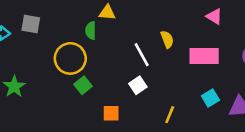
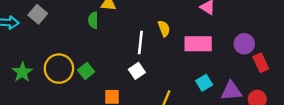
gray square: (31, 24) -> (38, 14), turned 30
white line: (142, 55) -> (140, 43), turned 35
yellow circle: (70, 58) -> (59, 69), moved

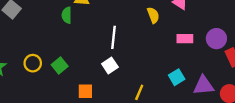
yellow semicircle: (164, 28) -> (153, 15), moved
pink rectangle: (198, 44) -> (185, 39), moved, size x0.6
yellow circle: (59, 69) -> (33, 63), size x0.6

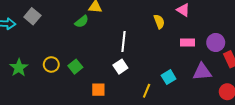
green semicircle: (67, 15) -> (82, 22), turned -128
cyan square: (177, 77) -> (169, 77), moved
purple triangle: (204, 85) -> (202, 72), moved

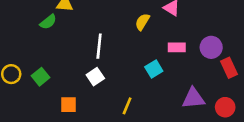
yellow semicircle: (159, 22) -> (142, 22), turned -128
purple triangle: (202, 72) -> (193, 98), moved
cyan square: (169, 77) -> (154, 69), moved

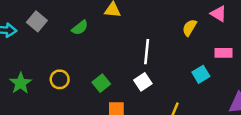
green semicircle: (48, 22) -> (80, 28), moved
green square: (40, 77) -> (101, 83), moved

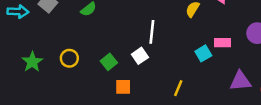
pink rectangle: (224, 53) -> (222, 43), moved
white square: (143, 82) -> (140, 56), moved

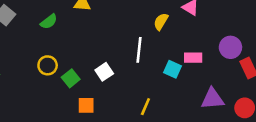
white line: (152, 32) -> (139, 50), moved
cyan square: (203, 53) -> (173, 69), turned -35
yellow circle: (69, 58) -> (48, 65), moved

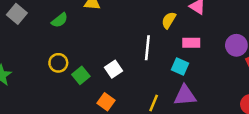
pink rectangle: (193, 58) -> (191, 43), moved
purple triangle: (212, 99) -> (185, 95), moved
orange square: (86, 105) -> (106, 102), moved, turned 36

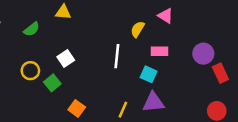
white square: (113, 69) -> (66, 58), moved

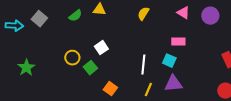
green semicircle: (32, 29) -> (75, 16), moved
yellow semicircle: (138, 29) -> (143, 14), moved
purple circle: (203, 54) -> (210, 16), moved
white line: (117, 56) -> (143, 65), moved

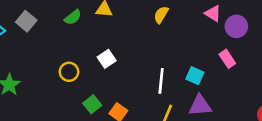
purple circle: (210, 16) -> (236, 26), moved
pink rectangle: (178, 42) -> (227, 59), moved, turned 56
green square: (90, 68) -> (92, 104), moved

